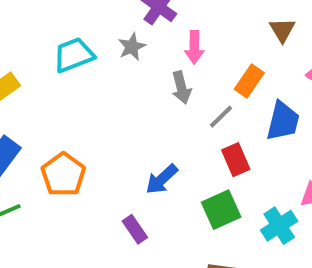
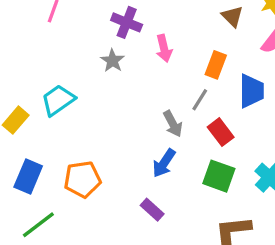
cyan trapezoid: (74, 55) -> (58, 100), moved
gray arrow: (181, 88) -> (173, 124), moved
orange pentagon: (63, 175) -> (82, 179), turned -30
green square: (221, 210) -> (219, 176), turned -32

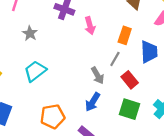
gray star: (113, 61) -> (30, 33), moved
cyan trapezoid: (58, 100) -> (35, 71), moved
orange pentagon: (82, 179) -> (53, 116), moved

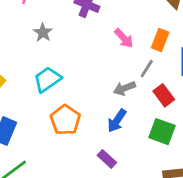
pink arrow: (90, 26) -> (124, 38), moved, turned -30
gray arrow: (98, 75) -> (124, 88), turned 96
orange pentagon: (53, 116) -> (65, 120), moved, turned -30

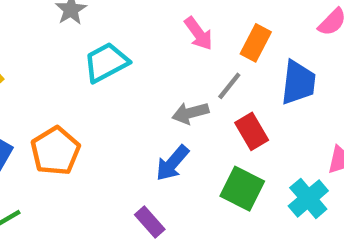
cyan trapezoid: (47, 79) -> (106, 62), moved
orange pentagon: (65, 120) -> (55, 151), moved

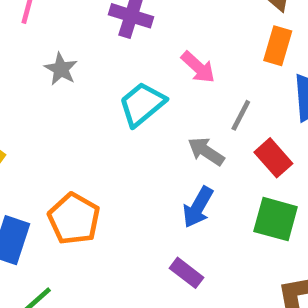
orange rectangle: (256, 43) -> (278, 46), moved
cyan trapezoid: (106, 62) -> (142, 104), moved
gray arrow: (190, 113) -> (206, 151), turned 60

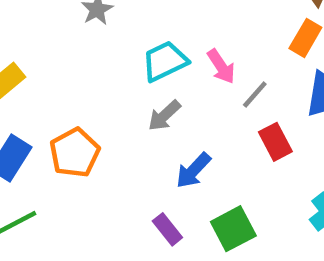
pink arrow: (198, 67) -> (221, 66), moved
gray arrow: (206, 151) -> (164, 116), moved, turned -90
green square: (276, 219) -> (233, 229), moved, turned 33

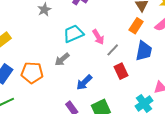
gray arrow: (164, 116) -> (62, 59), moved
orange pentagon: (75, 153) -> (32, 73), turned 30

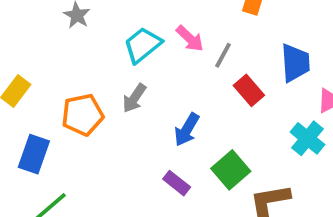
blue trapezoid: (144, 51) -> (295, 63), moved
orange pentagon: (32, 73) -> (83, 115), moved

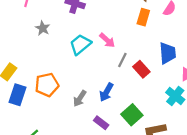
gray line: (223, 55) -> (122, 60), moved
gray arrow: (134, 98) -> (80, 98), moved
blue rectangle: (34, 154) -> (18, 95), moved

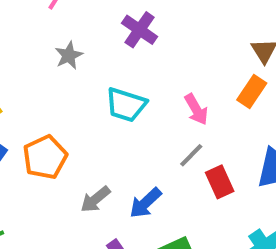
pink arrow: (107, 40) -> (196, 109), moved
cyan trapezoid: (80, 44) -> (126, 105), turned -140
orange pentagon: (47, 85) -> (45, 157), turned -30

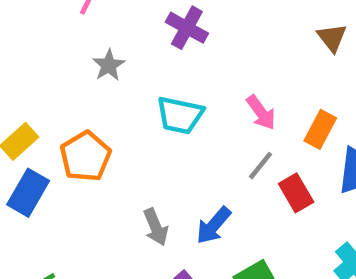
orange rectangle: (252, 92) -> (320, 129), moved
orange pentagon: (45, 157) -> (85, 156), moved
gray arrow: (95, 199) -> (156, 227), turned -68

